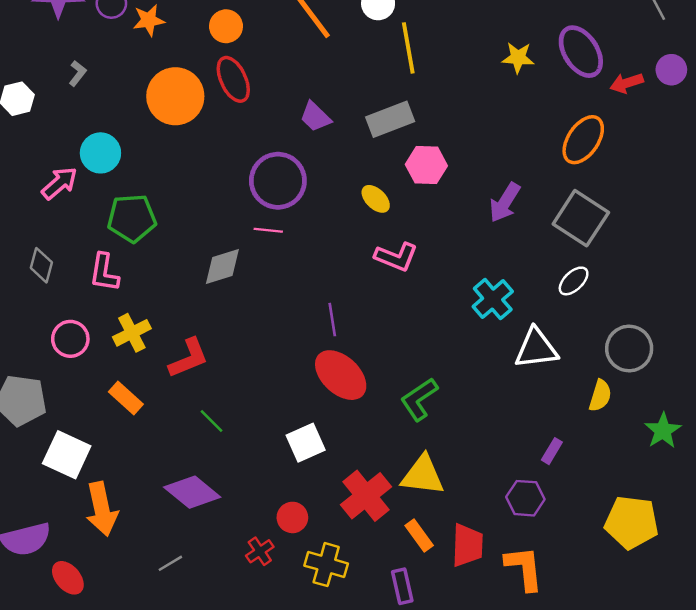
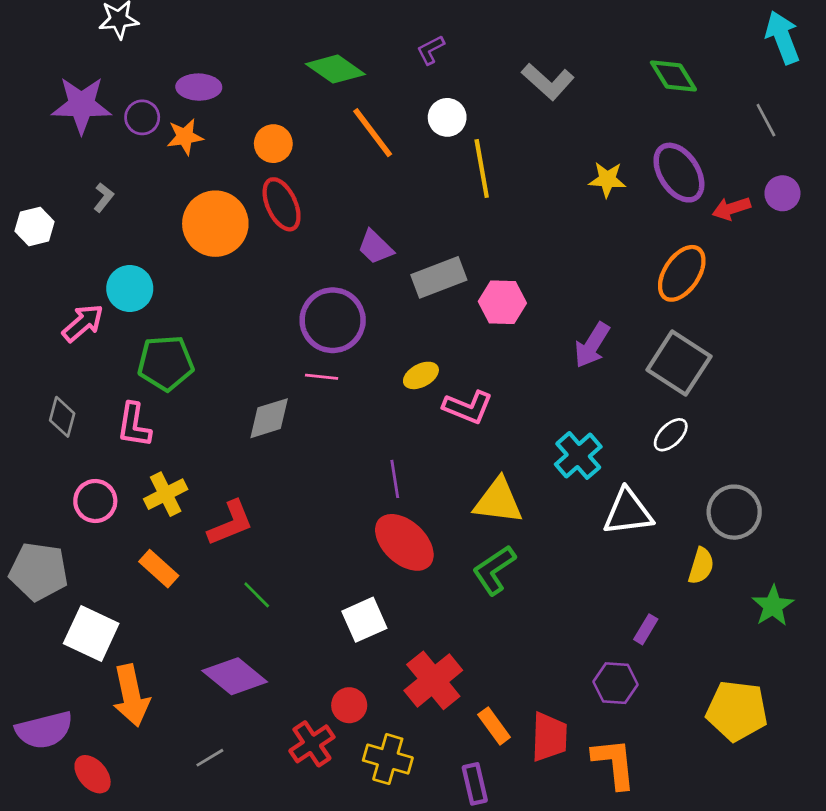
gray rectangle: (390, 119) -> (439, 277), moved
yellow ellipse: (376, 199) -> (421, 375), moved, turned -72
yellow triangle: (423, 475) -> (498, 501), moved
red cross: (260, 551) -> (312, 744), size x1.4

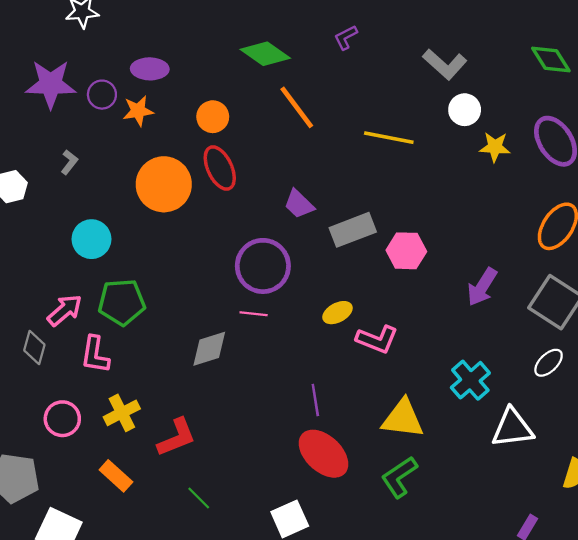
white circle: (447, 117) -> (465, 110), moved
yellow line: (482, 168) -> (389, 138), turned -69
pink arrow: (83, 323) -> (65, 310), moved

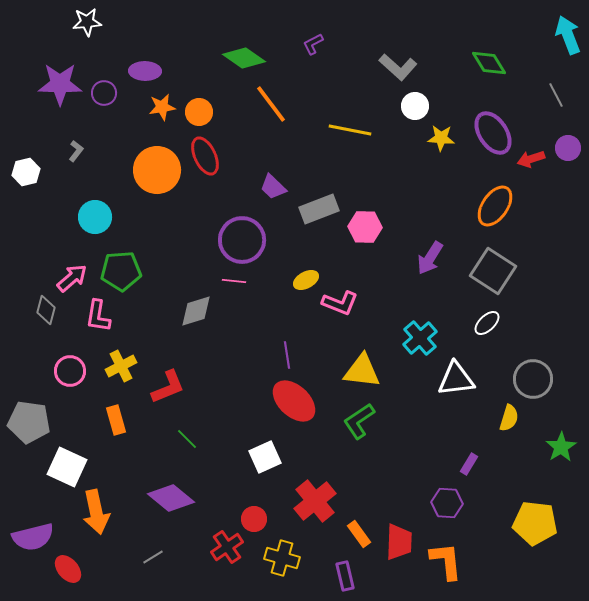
orange star: (138, 111) -> (162, 107), moved
orange rectangle: (116, 476) -> (116, 420), turned 32

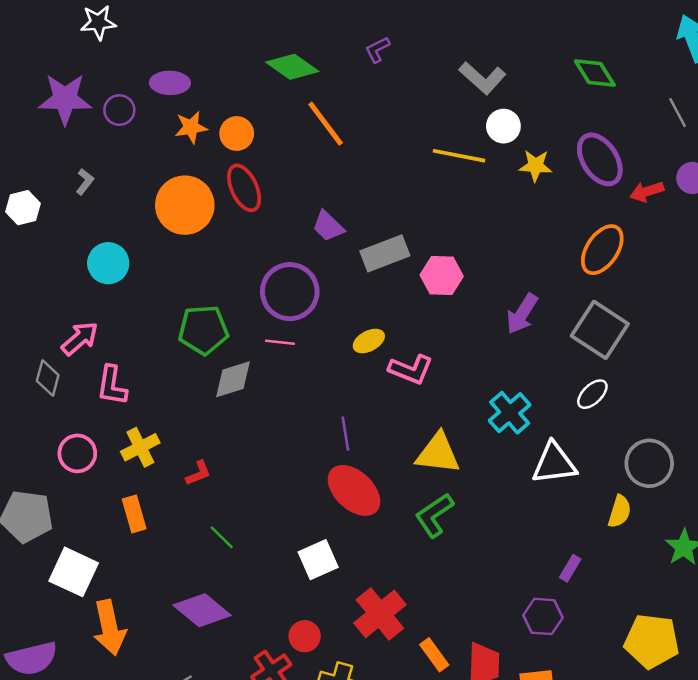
yellow line: (350, 130) -> (459, 156), moved
green pentagon: (121, 271) -> (203, 330), moved
red L-shape: (168, 387) -> (198, 473), size x0.6

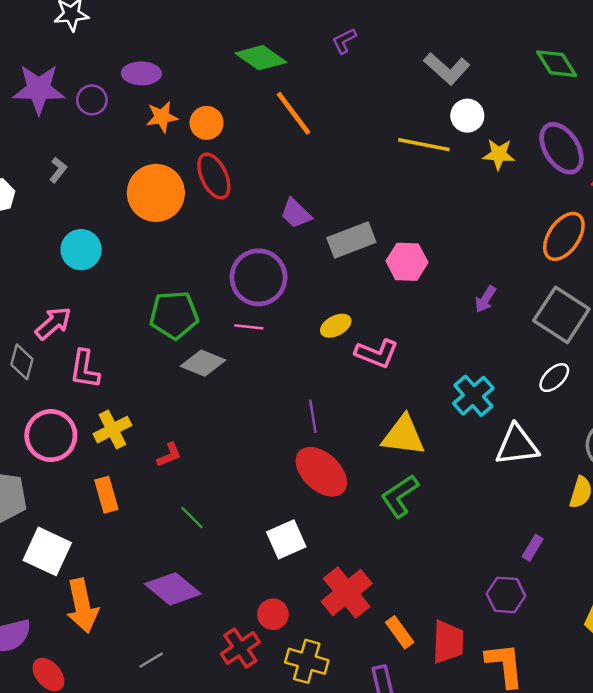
purple arrow: (522, 314) -> (485, 299), size x0.7
gray diamond: (233, 379) -> (203, 363), turned 39
pink circle: (77, 453) -> (51, 436), size x1.4

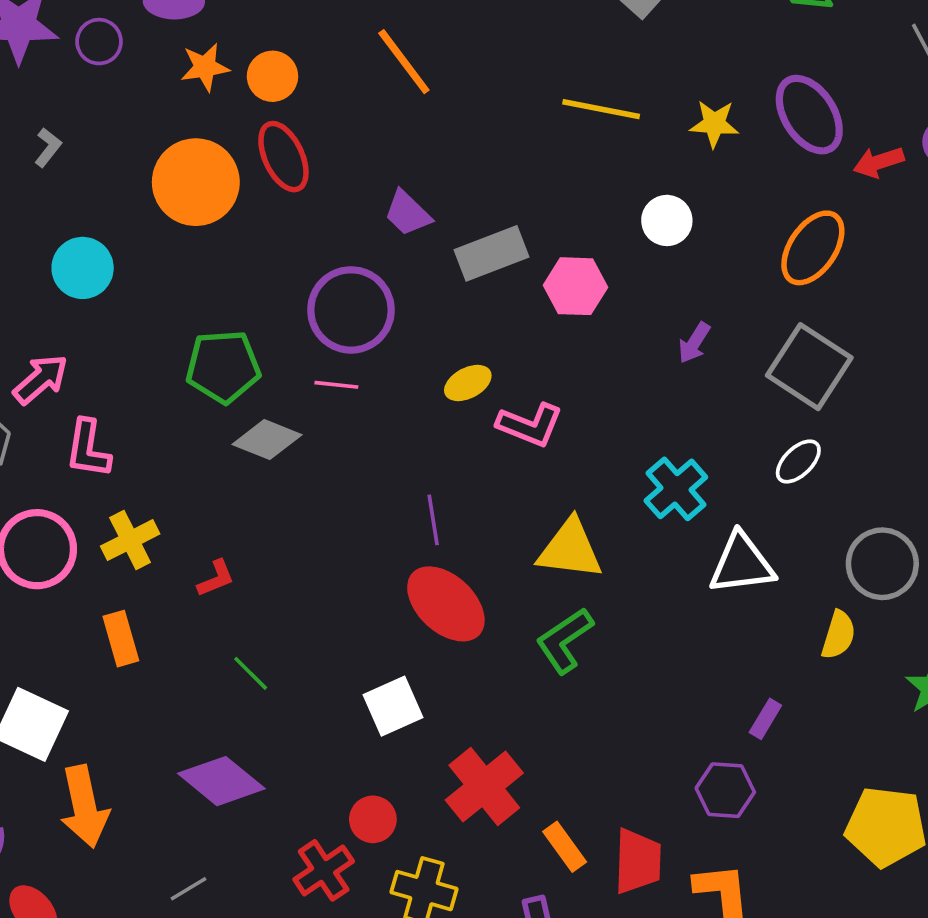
white circle: (467, 116) -> (667, 220), moved

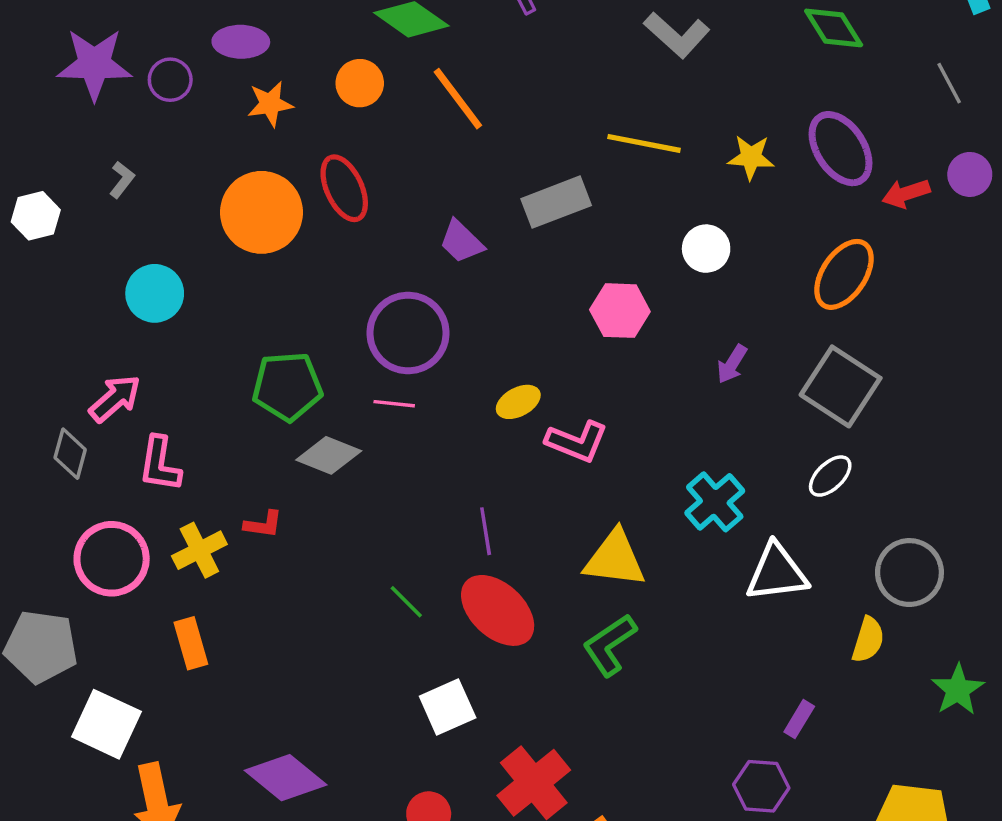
orange circle: (272, 76) -> (360, 83), moved
gray rectangle: (492, 253) -> (556, 202), moved
red L-shape: (216, 578) -> (263, 524), moved, turned 30
green line: (251, 673) -> (406, 602), moved

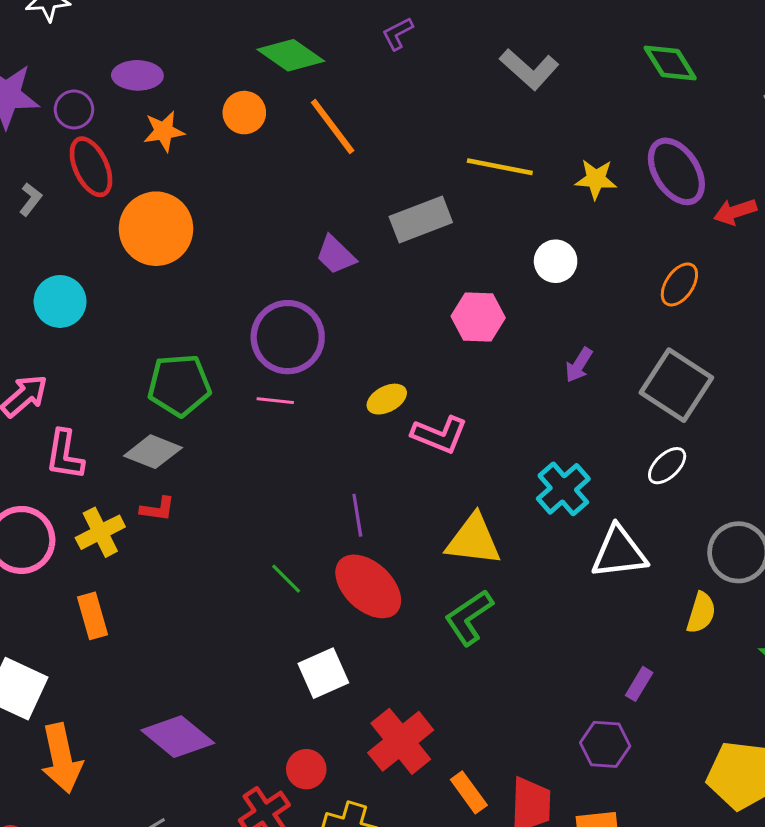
red ellipse: (344, 188) -> (91, 167), moved
orange ellipse: (844, 274) -> (679, 284), size x0.7
gray diamond: (329, 455) -> (153, 452), moved

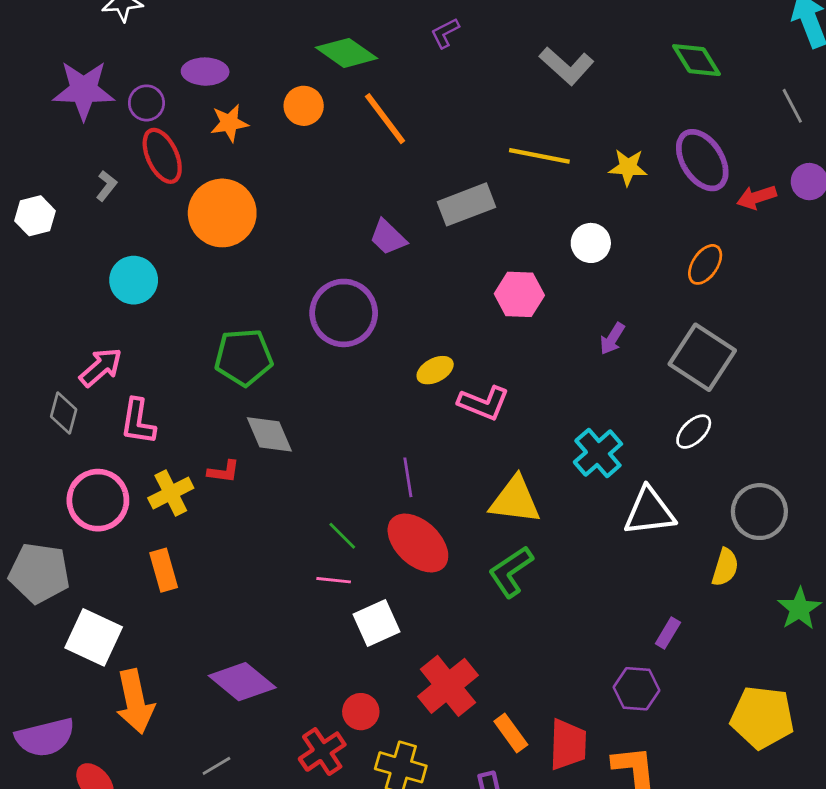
pink line: (275, 401) -> (334, 580), moved
gray diamond: (153, 452) -> (269, 434), moved, turned 45

